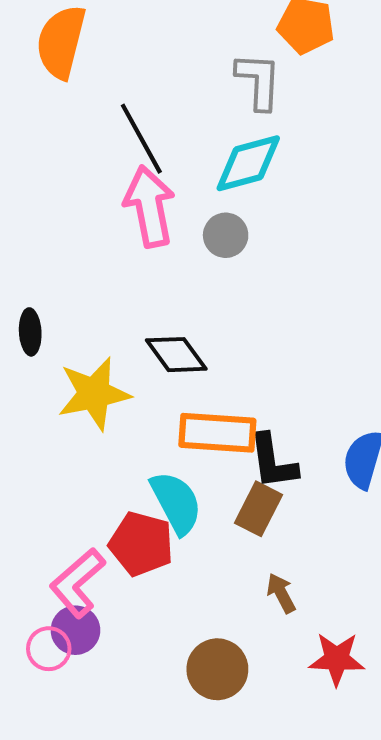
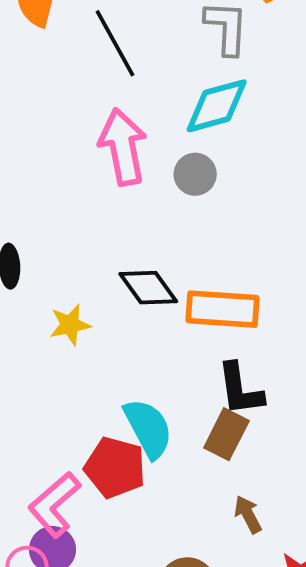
black line: (141, 139) -> (115, 43), moved
yellow star: (94, 394) -> (70, 325), size x0.6
orange rectangle: (217, 433) -> (223, 309), moved

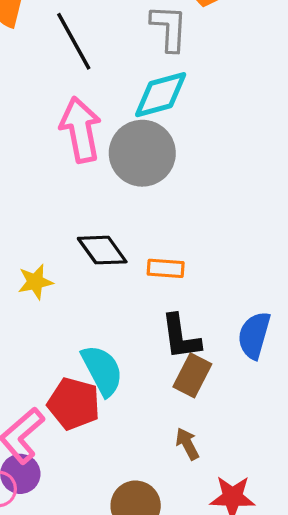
gray circle: (195, 174) -> (142, 153), size x1.8
orange rectangle: (223, 309) -> (166, 268), size x0.6
brown rectangle: (226, 434) -> (192, 375), moved

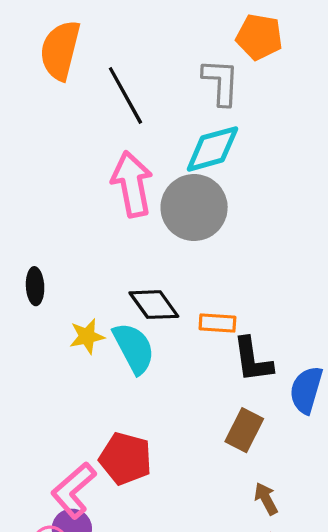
black L-shape: (181, 337) -> (253, 360), moved
cyan semicircle: (102, 370) -> (134, 348), moved
brown arrow: (187, 444) -> (266, 499), moved

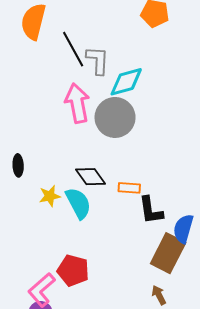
gray L-shape: (221, 82) -> (98, 60), moved
brown rectangle: (244, 430) -> (168, 253), moved, size x1.5

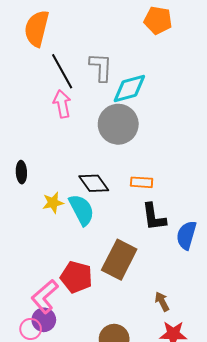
black line: (73, 49) -> (62, 71), moved
pink arrow: (77, 103) -> (62, 104), moved, size x0.7
orange rectangle: (129, 188) -> (142, 182), moved
brown rectangle: (168, 253) -> (119, 260), moved

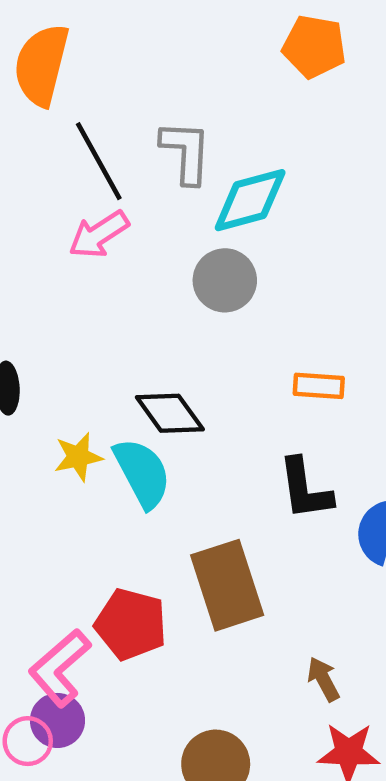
pink arrow: (62, 104) -> (99, 235), turned -112
gray circle: (118, 124) -> (225, 280), size x0.7
orange rectangle: (142, 182) -> (319, 386), moved
brown rectangle: (119, 260) -> (227, 585), turned -45

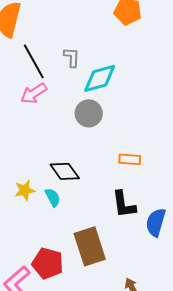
gray L-shape: (186, 152) -> (72, 57), size x0.7
cyan semicircle: (142, 473) -> (53, 197), size x0.6

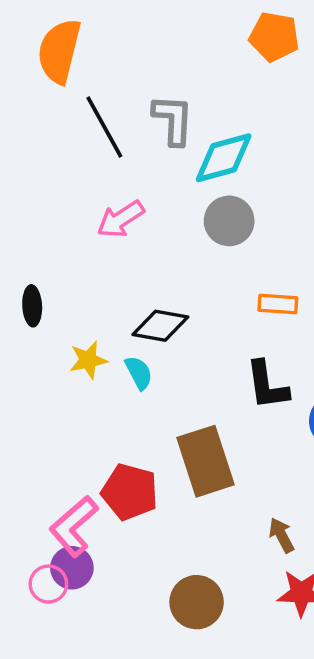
gray L-shape: (72, 57) -> (173, 120), size x1.4
pink arrow: (34, 93) -> (121, 219), moved
gray circle: (89, 113) -> (229, 221), moved
black diamond: (65, 171) -> (160, 326), turned -44

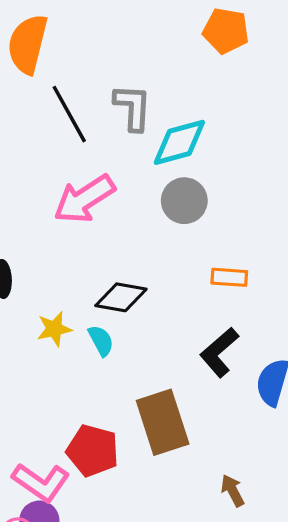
pink arrow: (121, 219) -> (84, 199), size x1.4
black L-shape: (267, 385) -> (219, 352), turned 57
pink L-shape: (74, 526) -> (41, 482), turned -104

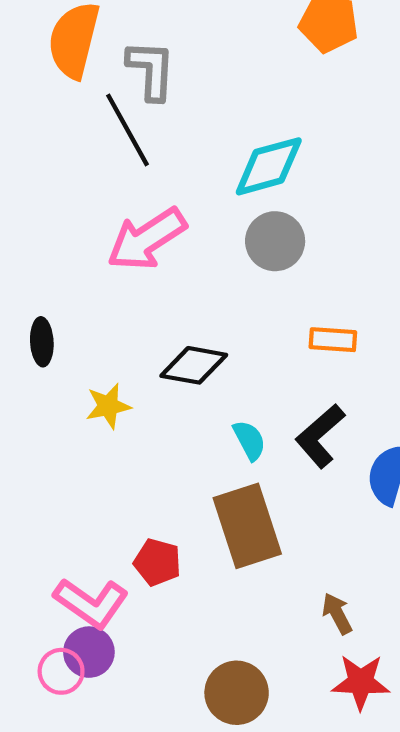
gray L-shape: (133, 107) -> (151, 70), moved
cyan semicircle: (101, 341) -> (249, 440), moved
red pentagon: (93, 451) -> (157, 562), size x0.7

